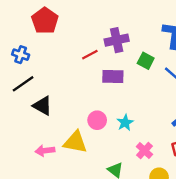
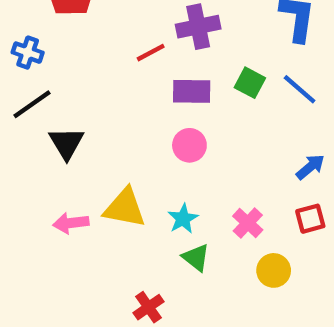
green square: (146, 61) -> (250, 83), moved
black triangle: (42, 106) -> (66, 143), turned 30
pink circle: (97, 120) -> (189, 145), moved
cyan star: (125, 123) -> (183, 219), moved

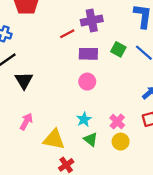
yellow triangle: (125, 208) -> (54, 139), moved
pink arrow: (71, 223) -> (26, 122), turned 126
yellow circle: (274, 270) -> (121, 142), moved

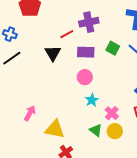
black triangle: (24, 80) -> (53, 53), moved
cyan star: (84, 119) -> (92, 100), moved
green triangle: (91, 139) -> (96, 130), moved

